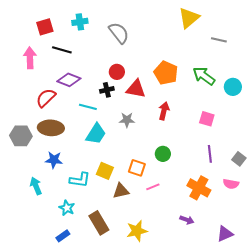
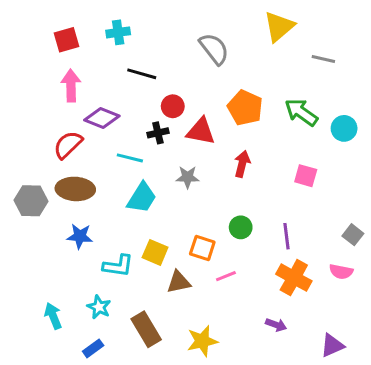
gray semicircle: (119, 33) -> (214, 49), moved
black line: (62, 50) -> (142, 74), moved
pink arrow: (30, 58) -> (71, 86), moved
purple line: (210, 154) -> (286, 236), moved
cyan arrow: (36, 186) -> (53, 316), moved

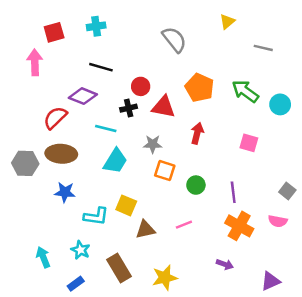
yellow triangle: (279, 27) -> (227, 21), size x0.6
black line: (142, 74) -> (101, 67), moved
pink arrow: (71, 86) -> (35, 62), moved
orange square: (202, 248) -> (165, 171), moved

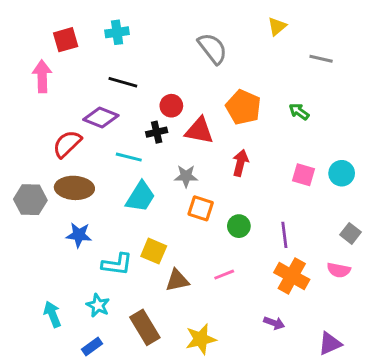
green arrow: (245, 91) -> (299, 112), size x0.6
cyan circle: (280, 104) -> (342, 173), moved

